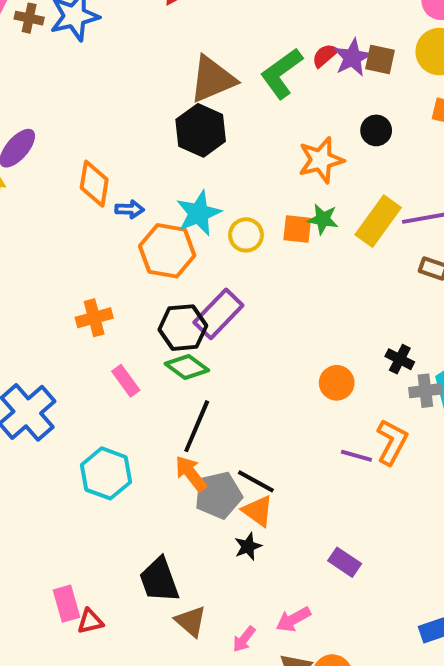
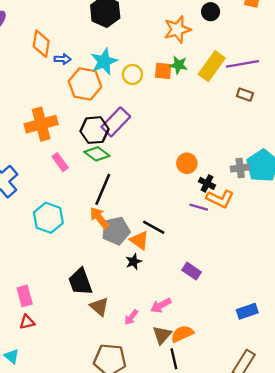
orange cross: (94, 318) -> (41, 124), size x1.5
black cross: (400, 359) -> (207, 183), moved
orange L-shape: (392, 442) -> (220, 199), turned 88
black line: (256, 481) -> (154, 227), moved
red triangle: (90, 621) -> (27, 322), moved

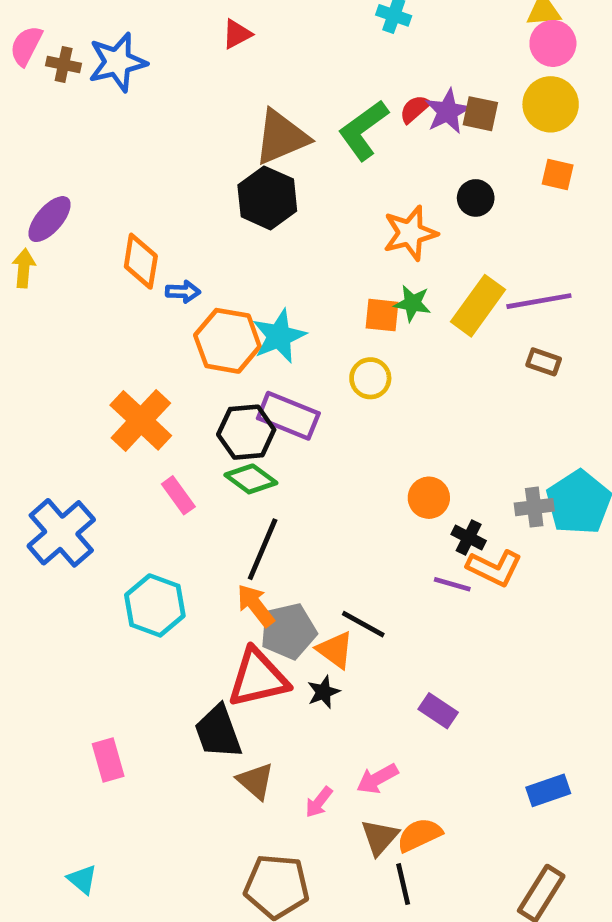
cyan star: (104, 61) -> (279, 336), moved
yellow circle: (132, 74) -> (370, 378), moved
purple rectangle: (116, 122) -> (288, 416), turned 68
orange cross: (41, 124) -> (141, 420), turned -32
red triangle: (27, 322) -> (258, 678), moved, size x2.0

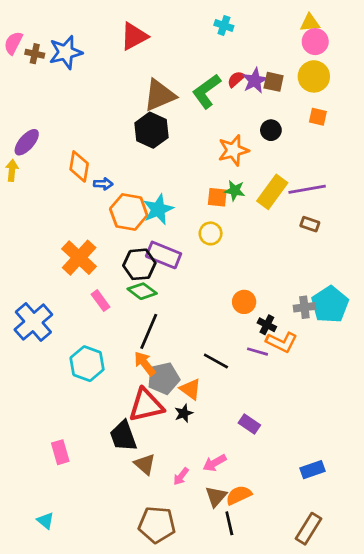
red triangle: (237, 34) -> (134, 36), size x1.6
black line: (363, 624) -> (216, 361), moved

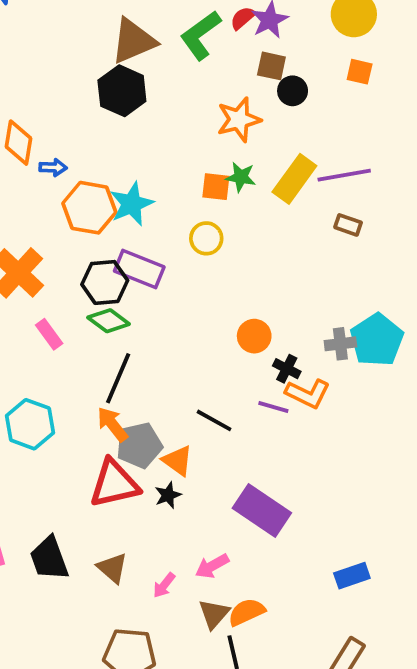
brown square: (274, 82) -> (271, 66), moved
purple rectangle: (249, 424) -> (262, 510), size x1.8
black trapezoid: (123, 436) -> (49, 558), moved

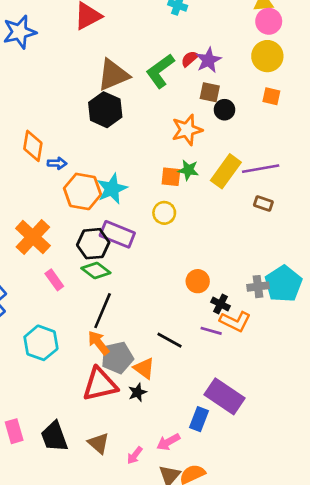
purple rectangle: (262, 510) -> (224, 396), moved
blue rectangle: (352, 576) -> (199, 419), moved, turned -50

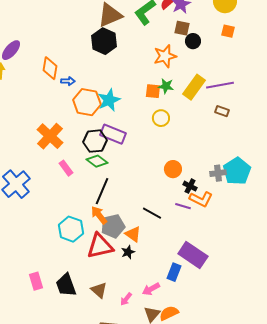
yellow circle: (164, 213) -> (161, 118), moved
cyan hexagon: (41, 343) -> (71, 229), moved

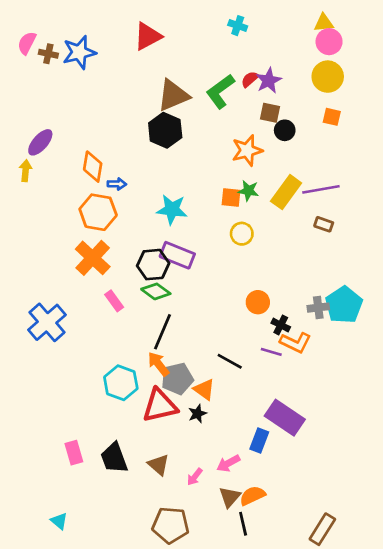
cyan star: (109, 100) -> (172, 210), turned 30
orange hexagon: (87, 102) -> (98, 212), moved

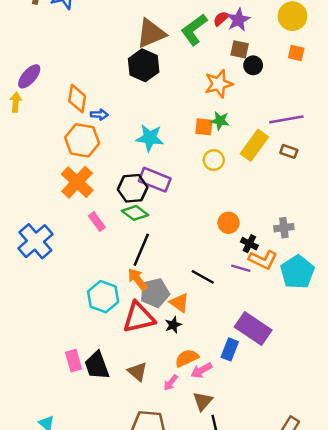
yellow rectangle: (286, 192) -> (254, 145), moved
cyan pentagon: (344, 305) -> (297, 272), moved
pink rectangle: (74, 453) -> (74, 361), moved
orange semicircle: (252, 496) -> (187, 358), moved

